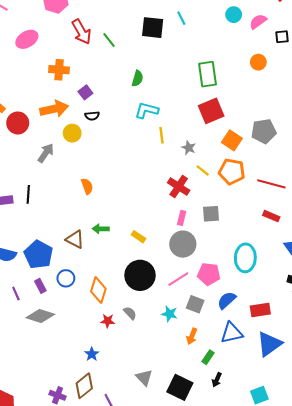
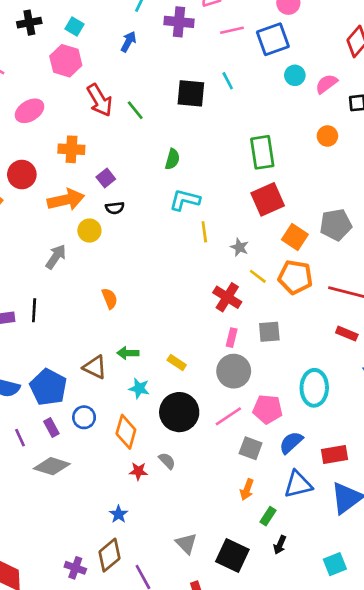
red circle: (18, 123) -> (22, 174), moved
cyan star: (169, 314) -> (139, 388), moved

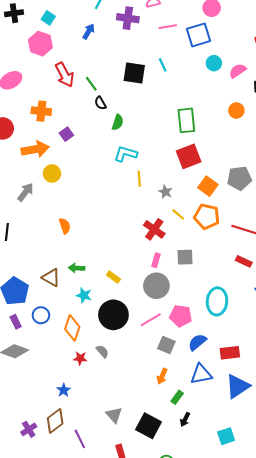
black semicircle: (115, 208) -> (100, 103), moved, turned 64
purple cross: (75, 568) -> (29, 429), turned 35

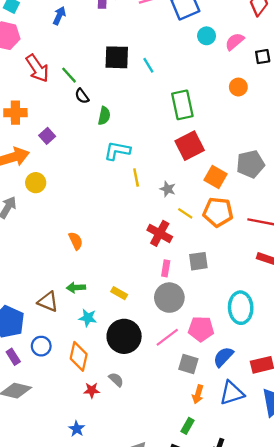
cyan line: (163, 65) -> (148, 65), moved
orange semicircle: (65, 226) -> (76, 241), moved
orange arrow: (162, 376) -> (198, 394), moved
green rectangle: (177, 397) -> (188, 426), moved

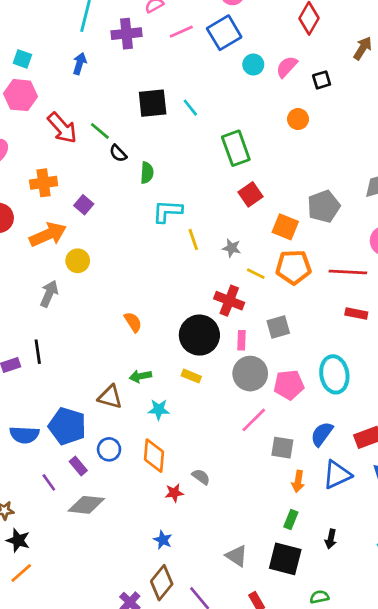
red square: (190, 146) -> (250, 194), size x0.7
pink pentagon: (201, 329) -> (289, 385), moved
black circle: (124, 336) -> (199, 335), moved

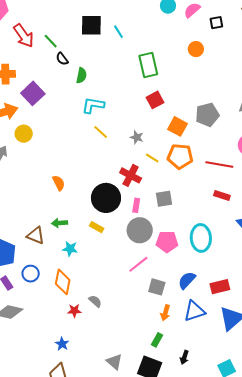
purple square: (84, 205) -> (33, 93), size x1.6
yellow line: (193, 239) -> (101, 132), moved, turned -35

